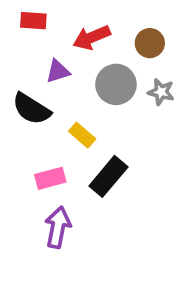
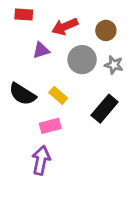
black semicircle: (31, 109) -> (22, 94), moved
black rectangle: (108, 176) -> (105, 109), moved
pink rectangle: (50, 178) -> (50, 126), moved

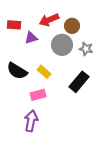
red rectangle: (24, 15) -> (14, 25), moved
brown circle: (106, 30) -> (72, 26), moved

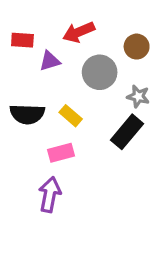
brown circle: (72, 26) -> (137, 47), moved
gray star: (86, 49) -> (138, 96), moved
black semicircle: (17, 71) -> (27, 114), turned -30

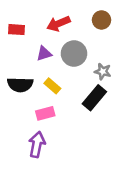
brown circle: (137, 47) -> (102, 20), moved
purple triangle: (50, 61) -> (44, 54), moved

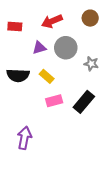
black rectangle: (94, 98) -> (84, 102), moved
pink rectangle: (45, 113) -> (54, 101), moved
purple arrow: (37, 145) -> (24, 138), moved

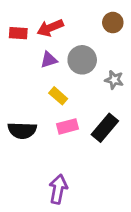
red arrow: (52, 21) -> (50, 28), moved
black semicircle: (18, 75) -> (22, 130), moved
purple arrow: (24, 138) -> (58, 189), moved

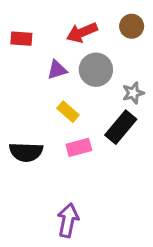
red arrow: (50, 28) -> (82, 32), moved
gray star: (114, 80) -> (133, 93), turned -30
black rectangle: (105, 128) -> (121, 127), moved

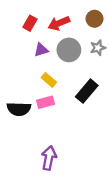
red rectangle: (21, 39) -> (30, 23), moved, turned -64
gray star: (133, 93) -> (98, 48), moved
pink rectangle: (79, 147) -> (46, 102), moved

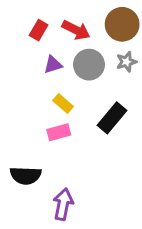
brown circle: (95, 19) -> (122, 24), size x1.5
red arrow: (59, 23) -> (76, 30), turned -130
black semicircle: (19, 109) -> (26, 175), moved

